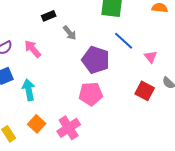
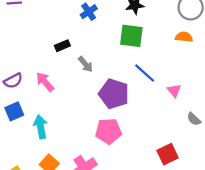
red square: (145, 91) -> (168, 154), moved, turned 36

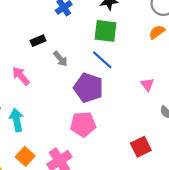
orange semicircle: (184, 37) -> (157, 32), turned -42
blue line: (145, 73) -> (102, 60), moved

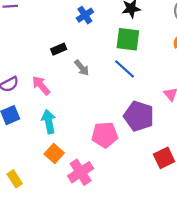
purple pentagon: (88, 88) -> (139, 116), moved
cyan arrow: (17, 120) -> (49, 122), moved
orange square: (25, 156) -> (54, 154), moved

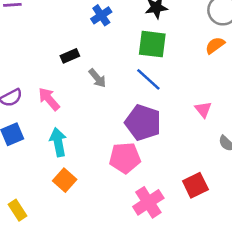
purple pentagon: (139, 116) -> (143, 123), moved
pink cross: (81, 172) -> (148, 202), moved

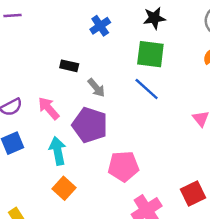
black rectangle: (70, 56) -> (69, 66), turned 36
purple pentagon: (143, 123) -> (90, 125), moved

